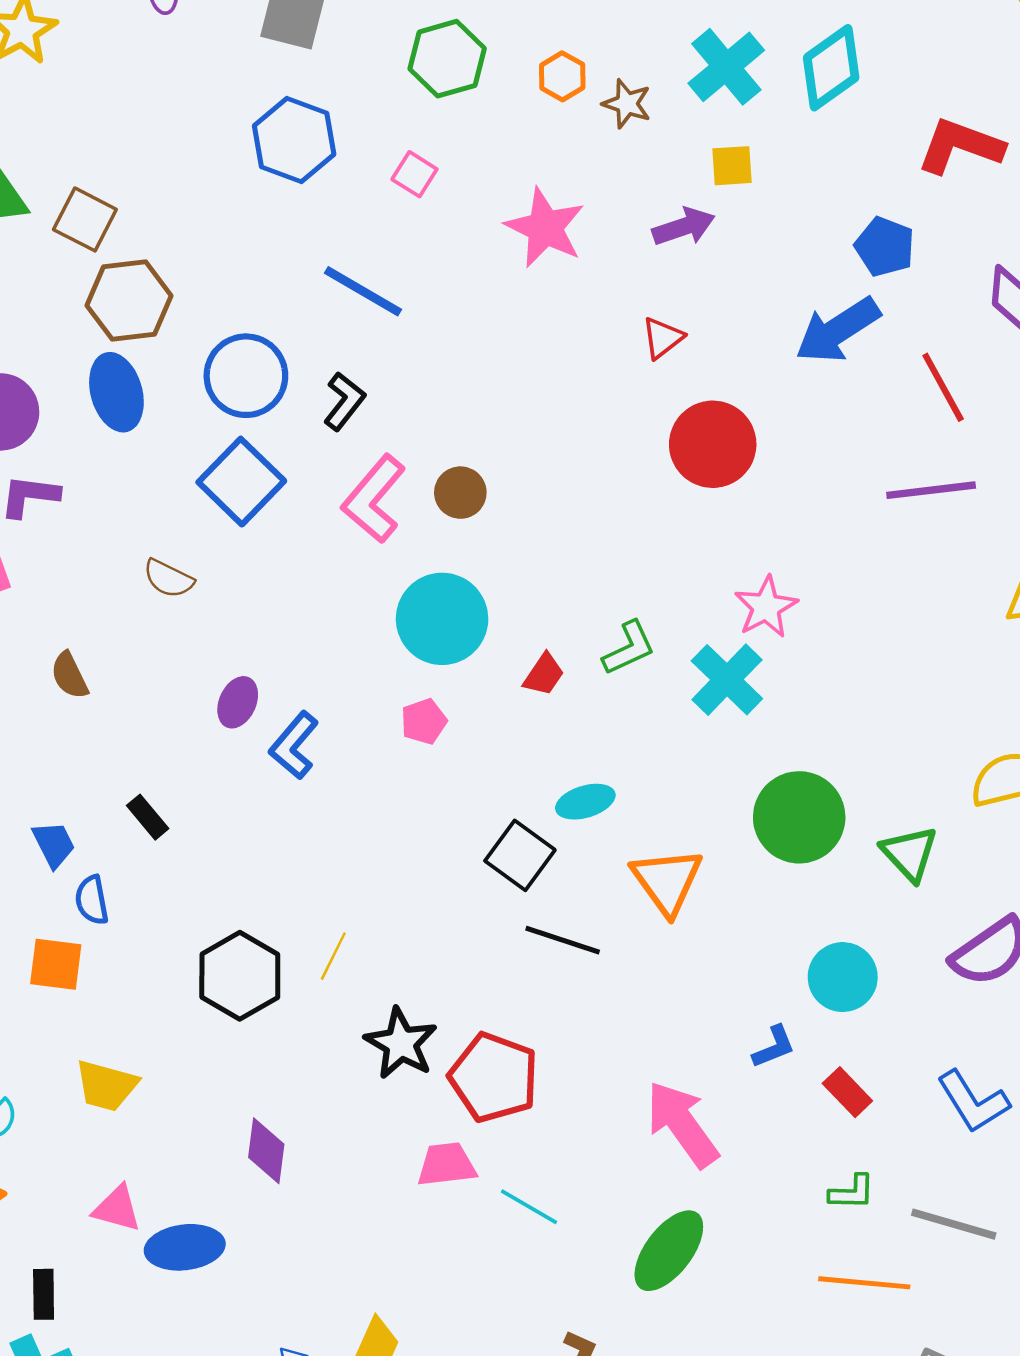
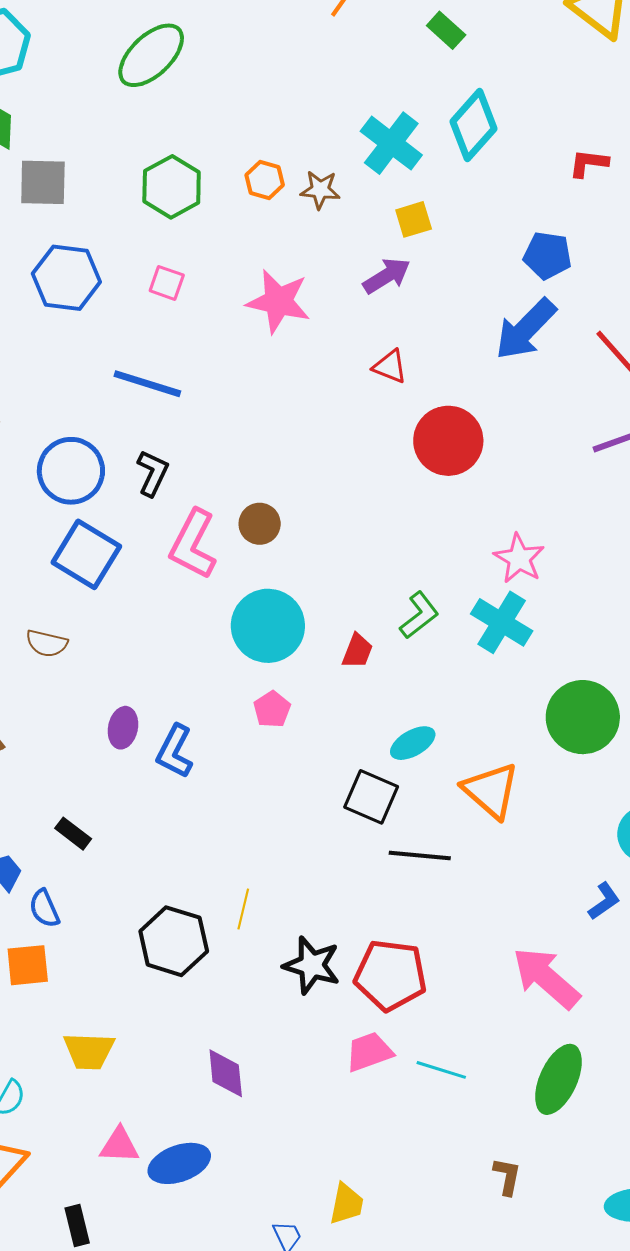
red L-shape: (960, 146) -> (589, 163), size x0.6
red triangle: (662, 338) -> (390, 367), turned -48

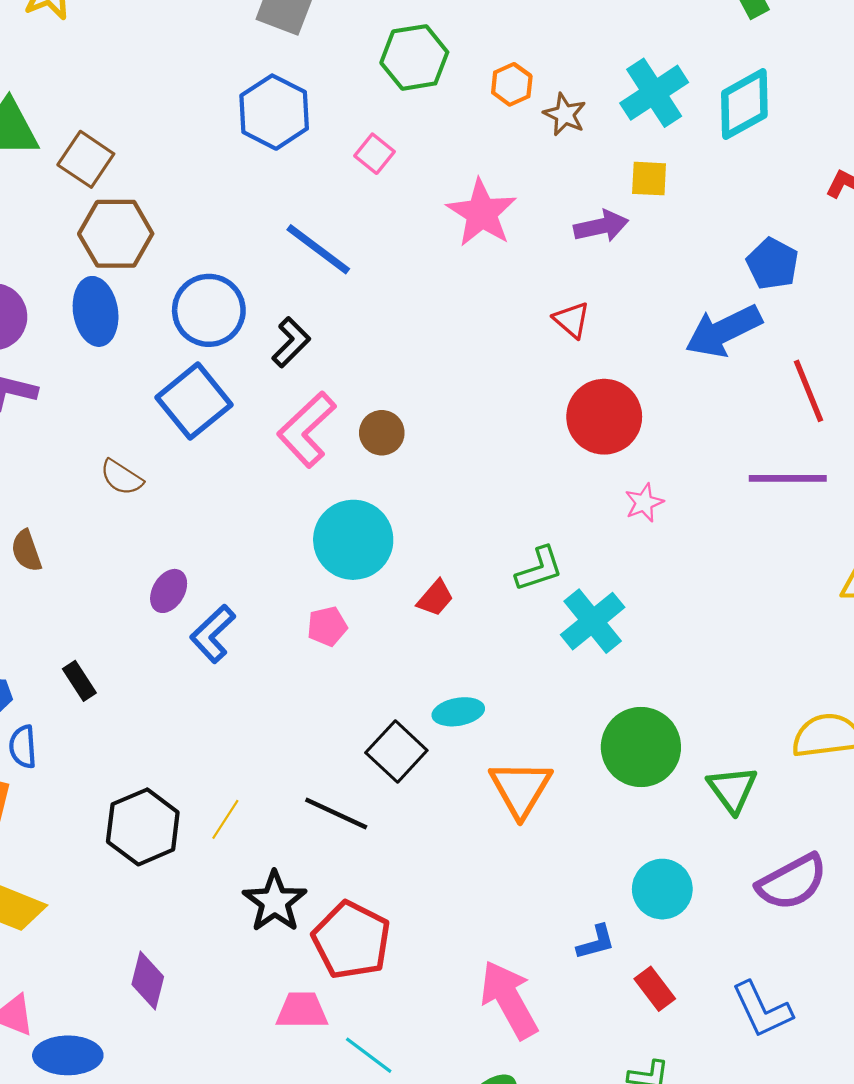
pink star: (519, 559) -> (644, 503), moved, size x0.7
green L-shape: (419, 615) -> (539, 569), moved
black line: (420, 856) -> (336, 813), moved

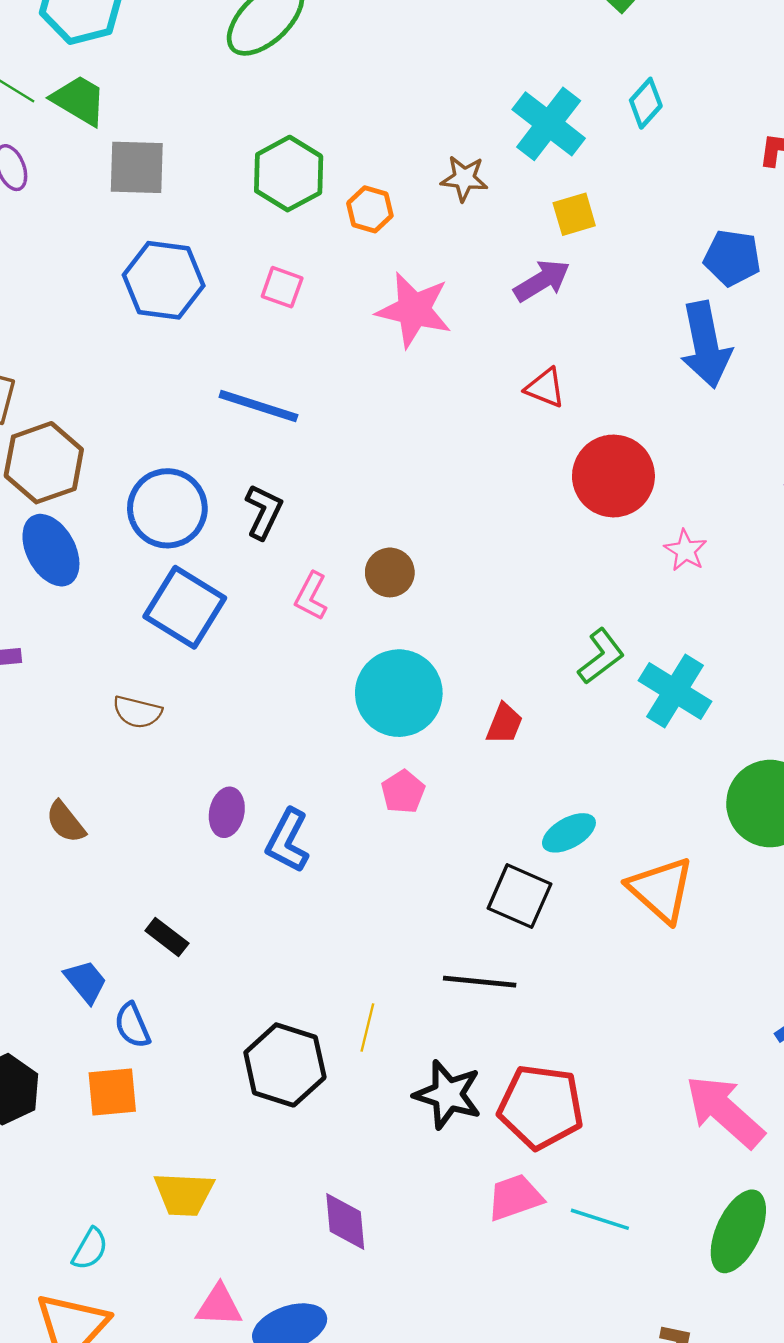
orange hexagon: (512, 84) -> (370, 209), moved
cyan diamond: (744, 104) -> (646, 103), size x0.6
blue arrow: (723, 331) -> (706, 345), turned -56
pink L-shape: (307, 430) -> (311, 596), size x0.6

